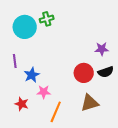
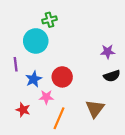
cyan circle: (25, 27) -> (36, 41), moved
red circle: (84, 73) -> (62, 77), moved
brown triangle: (90, 103) -> (95, 109), turned -36

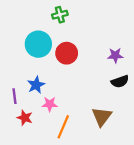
green cross: (49, 20) -> (60, 15), moved
purple line: (16, 64) -> (15, 96), moved
red circle: (62, 77) -> (67, 53), moved

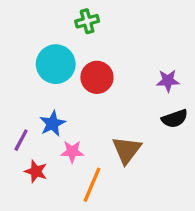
purple line: (15, 96) -> (21, 140), turned 35
brown triangle: (102, 117) -> (127, 150), moved

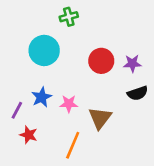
red circle: (97, 77) -> (101, 61), moved
pink star: (72, 152) -> (69, 104), moved

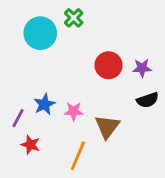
green cross: (69, 17) -> (74, 18), turned -30
cyan circle: (44, 50) -> (40, 33), moved

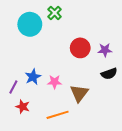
orange line: (78, 156) -> (58, 115), turned 50

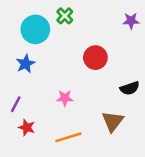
purple star: (105, 50) -> (131, 21), moved
blue star: (33, 77) -> (26, 64), moved
brown triangle: (79, 93) -> (113, 121), moved

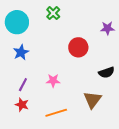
purple star: (131, 21) -> (108, 28), moved
cyan circle: (35, 29) -> (17, 22), moved
purple line: (16, 104) -> (23, 85), moved

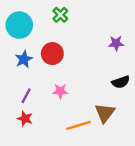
purple star: (108, 28) -> (116, 43), moved
red circle: (78, 47) -> (52, 54), moved
orange line: (56, 113) -> (79, 125), moved

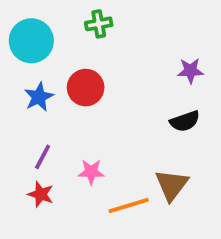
green cross: (60, 15) -> (99, 24), turned 35
black semicircle: (121, 82) -> (185, 121), moved
pink star: (60, 91) -> (91, 172), moved

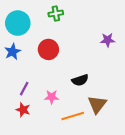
blue star: (39, 97) -> (12, 52), moved
black semicircle: (185, 121) -> (80, 80), moved

